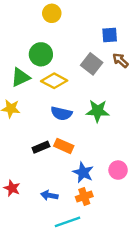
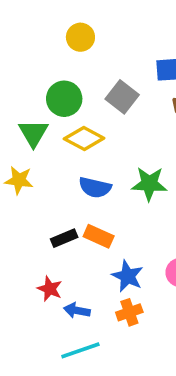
gray square: (92, 64) -> (122, 97), moved
green triangle: (20, 77) -> (33, 133), turned -35
red star: (12, 188) -> (50, 289), moved
cyan line: (67, 222) -> (80, 350), moved

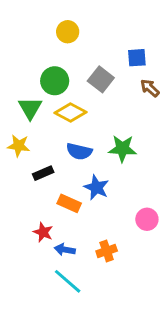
orange rectangle: (99, 236) -> (69, 203), moved
black rectangle: (64, 238) -> (43, 173), moved
blue star: (128, 276) -> (96, 188), moved
cyan line: (80, 350) -> (68, 281), turned 60

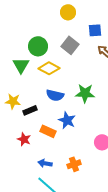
yellow circle: (68, 32) -> (68, 12), moved
yellow star: (19, 146) -> (13, 101), moved
red star: (43, 232) -> (24, 139), moved

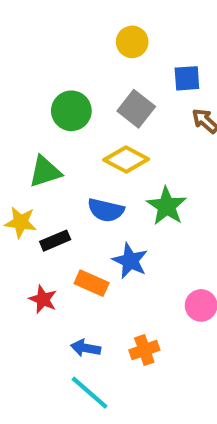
green triangle: (21, 65) -> (45, 172), moved, turned 42
yellow diamond: (49, 68) -> (126, 159), moved
green star: (85, 93) -> (167, 206), turned 30

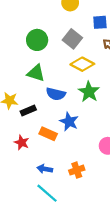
yellow diamond: (126, 159) -> (82, 64), moved
green triangle: (45, 172) -> (36, 73), moved, turned 36

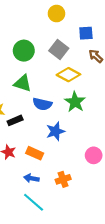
blue star: (69, 122) -> (55, 131), turned 30
orange rectangle: (48, 134) -> (35, 153), moved

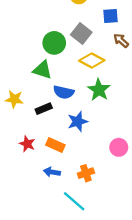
green circle: (24, 51) -> (54, 43), moved
black rectangle: (15, 120) -> (44, 109), moved
cyan line: (34, 202) -> (74, 201), moved

